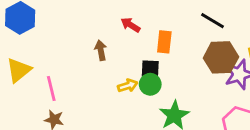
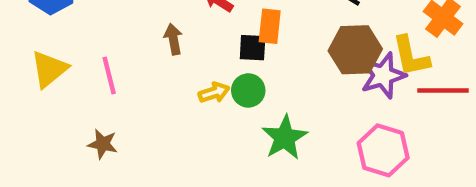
black square: (150, 69) -> (253, 48), moved
pink line: (51, 89) -> (109, 75), moved

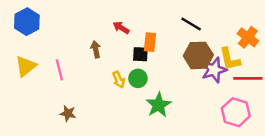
yellow arrow: (214, 93) -> (119, 80), turned 84
brown star: (103, 144) -> (68, 113), moved
pink hexagon: (383, 150) -> (236, 112), moved

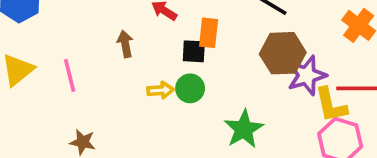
yellow L-shape: (230, 59) -> (331, 105), moved
yellow arrow: (119, 80) -> (160, 90), turned -70
green star: (158, 105) -> (244, 129), moved

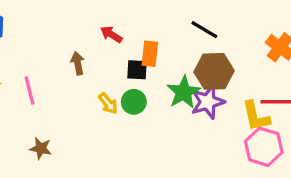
purple star: (307, 75) -> (208, 102), moved
yellow arrow: (160, 90) -> (108, 103), turned 55
green star: (244, 129) -> (184, 92), moved

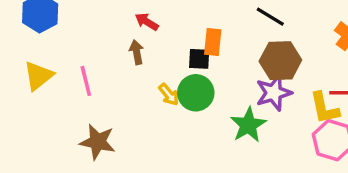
red arrow: (111, 34) -> (147, 22), moved
green star: (184, 92) -> (248, 125), moved
green circle: (134, 102) -> (196, 93), size x1.4
brown star: (41, 148) -> (98, 142), size x1.5

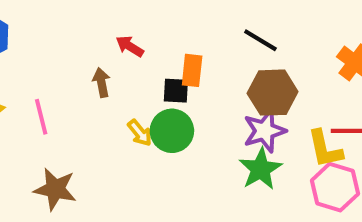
red arrow: (147, 22) -> (130, 46), moved
green star: (248, 125) -> (260, 169), moved

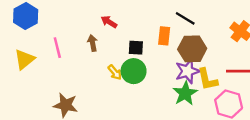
orange rectangle: (192, 70) -> (164, 36), moved
pink line: (41, 117) -> (57, 48), moved
yellow L-shape: (325, 149) -> (207, 79), moved

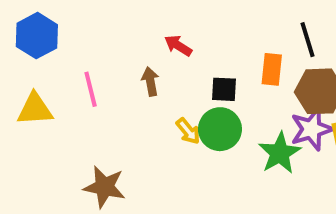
black line: (185, 18) -> (308, 40), turned 42
yellow triangle: (24, 59) -> (35, 109), turned 35
green star: (185, 93) -> (280, 153), moved

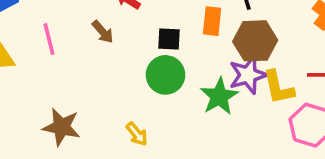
brown arrow: (150, 81) -> (103, 32), turned 150
yellow arrow: (188, 131) -> (137, 134), moved

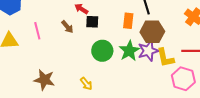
black square: (169, 39) -> (92, 22), moved
green star: (219, 96) -> (129, 51), moved

